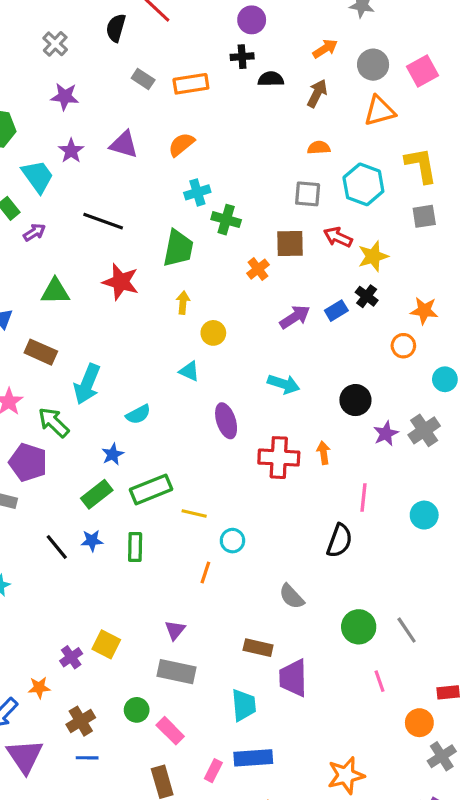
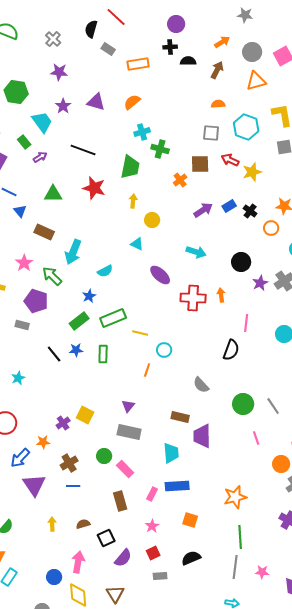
gray rectangle: (143, 79) -> (108, 49), moved
black cross: (367, 296) -> (250, 211), moved
purple ellipse: (226, 421) -> (160, 275), turned -30

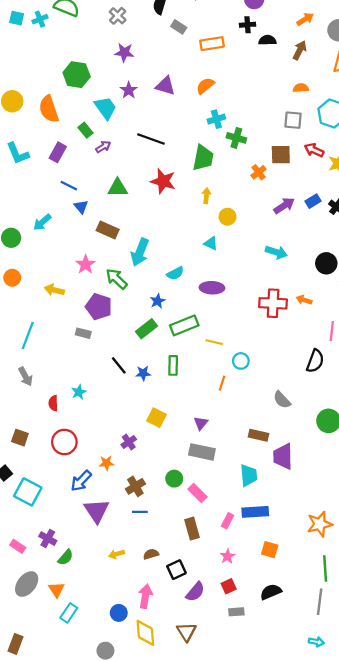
purple ellipse: (160, 275) -> (212, 288), moved, turned -40
orange arrow: (221, 295) -> (304, 300), turned -64
blue star: (76, 350) -> (143, 373), moved
yellow square: (85, 415) -> (156, 418), moved
yellow arrow: (52, 524) -> (117, 554), turned -104

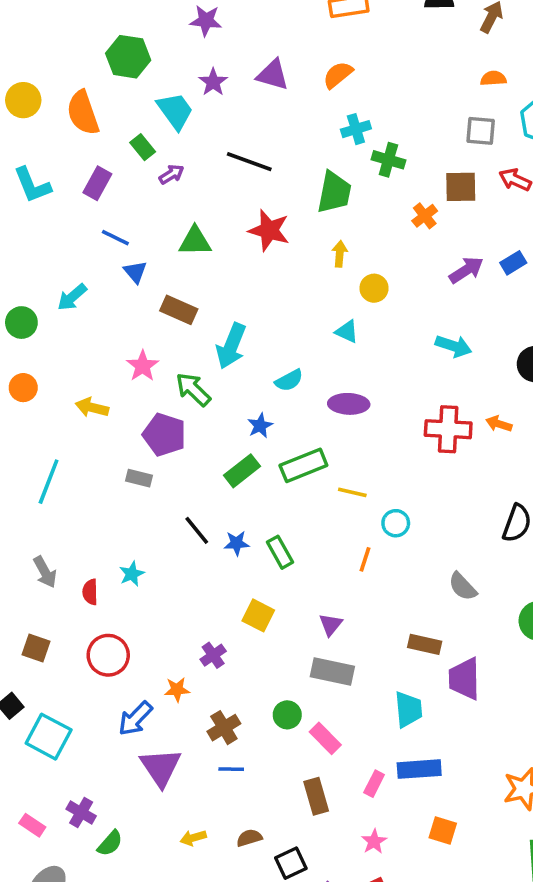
green rectangle: (173, 365) -> (280, 552), moved, turned -30
gray arrow: (26, 377) -> (45, 572), moved

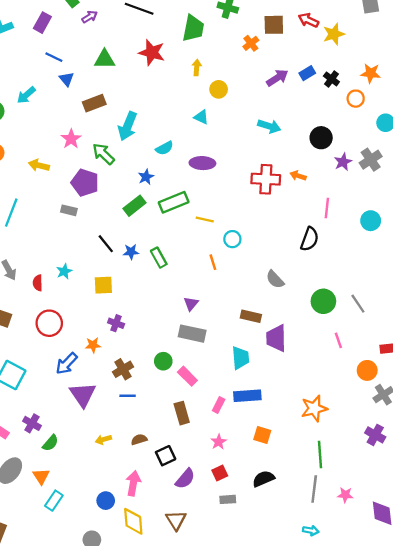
brown rectangle: (179, 310) -> (94, 103), turned -45
orange line: (365, 559) -> (213, 262), turned -35
yellow square: (258, 615) -> (103, 285), moved, turned -30
purple cross: (213, 655) -> (116, 323), turned -35

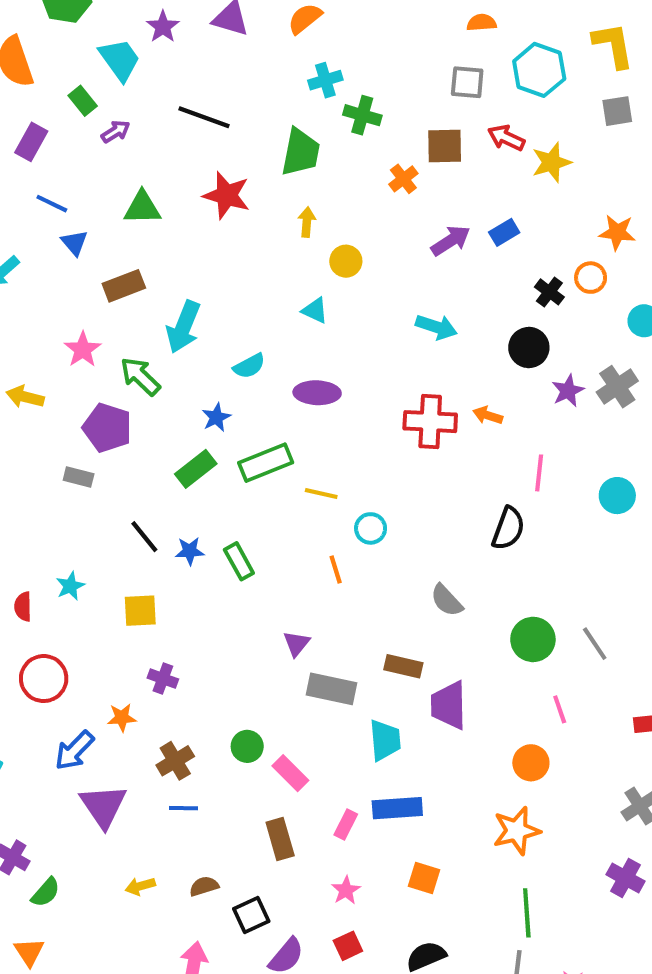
black cross: (331, 79) -> (549, 292), moved
gray rectangle: (192, 334) -> (331, 689), moved
orange circle: (367, 370) -> (531, 763), moved

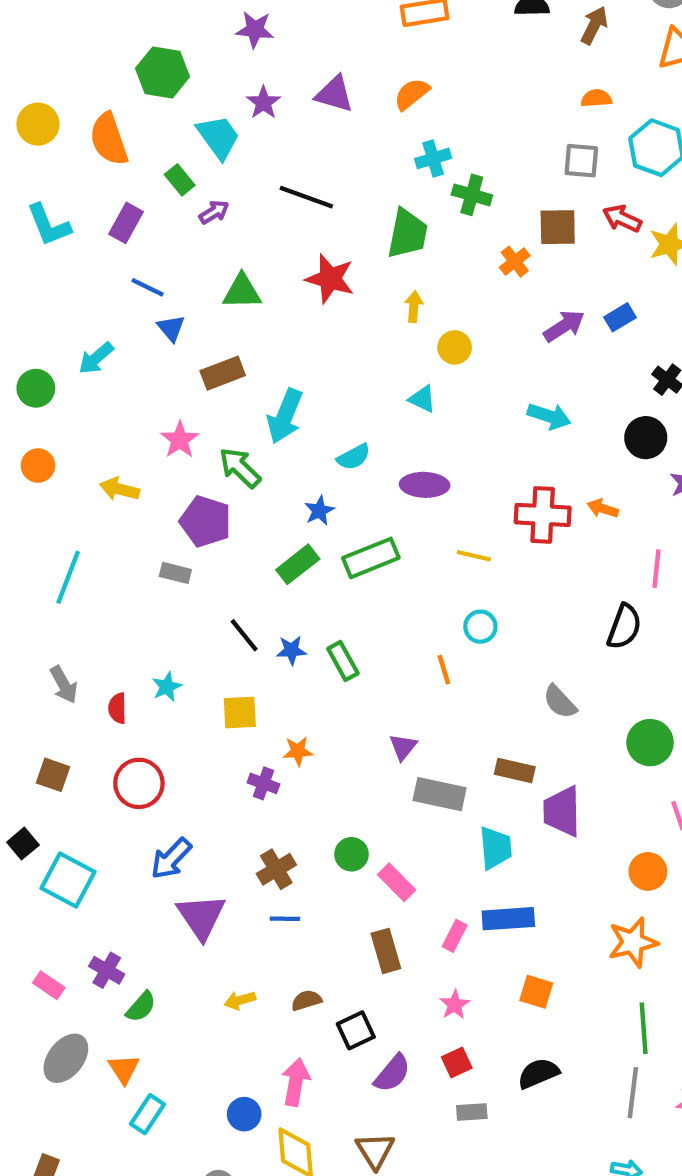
yellow line: (321, 493) -> (474, 556), moved
orange star: (122, 718) -> (298, 751), moved

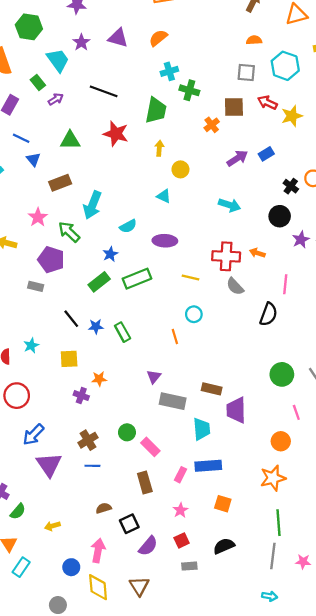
gray semicircle: (560, 702) -> (235, 286), moved
yellow arrow: (240, 1000) -> (52, 526), moved

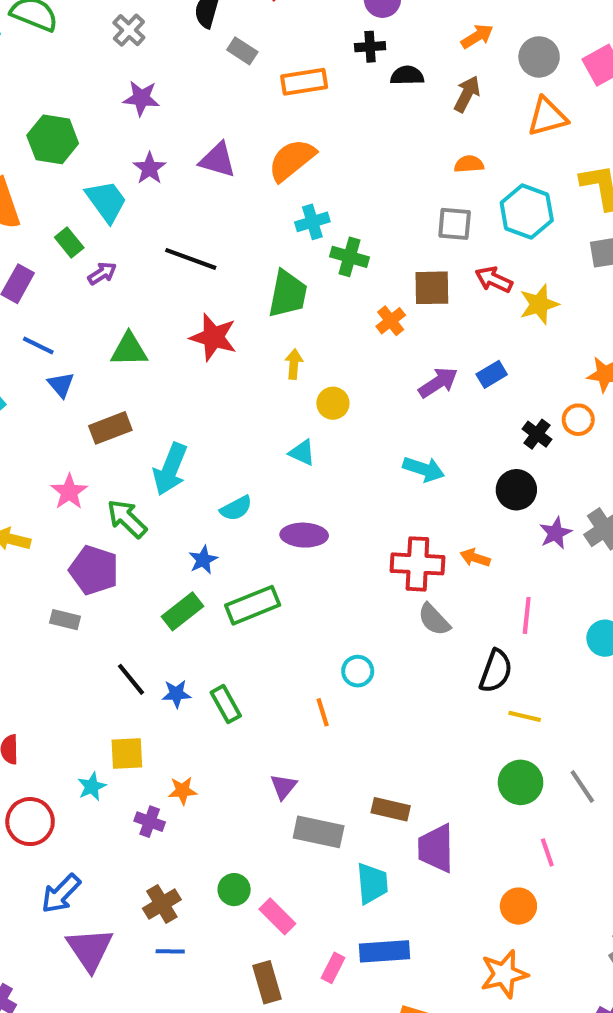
orange semicircle: (158, 38) -> (292, 160), size x1.4
yellow line: (190, 277) -> (525, 716), moved
cyan star: (31, 345) -> (92, 787), moved

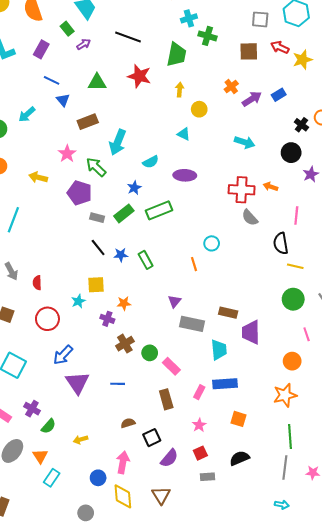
orange cross: (391, 321) -> (231, 87), moved
gray rectangle: (65, 620) -> (97, 218), moved
black semicircle: (496, 671) -> (281, 243), turned 150
brown cross: (162, 904) -> (125, 344), moved

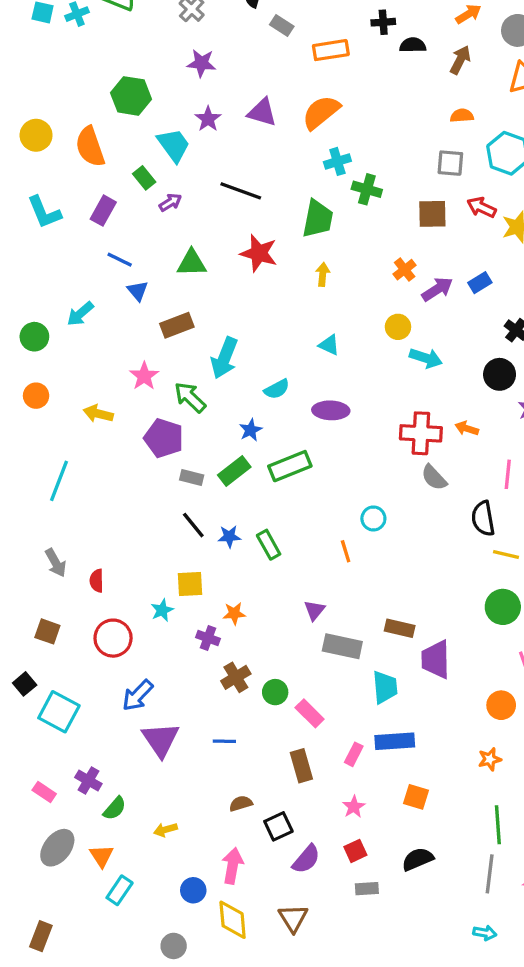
yellow circle: (199, 109) -> (398, 327), moved
orange star: (285, 395) -> (490, 759), size x0.6

